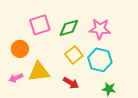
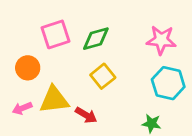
pink star: (100, 29) -> (161, 40), moved
cyan hexagon: (100, 60) -> (168, 83), moved
red arrow: (71, 83) -> (86, 115), moved

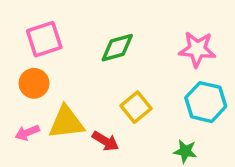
pink square: (55, 34) -> (44, 39), moved
yellow square: (103, 76) -> (136, 107), moved

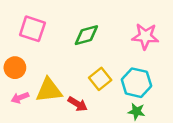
pink square: (44, 39) -> (32, 29), turned 36
orange circle: (34, 83) -> (15, 68), moved
cyan hexagon: (206, 102) -> (136, 83), moved

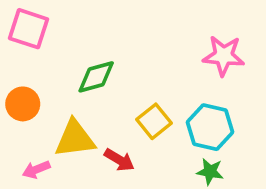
pink square: (32, 29) -> (29, 29), moved
green diamond: (86, 35) -> (96, 77), moved
pink arrow: (20, 98) -> (36, 170), moved

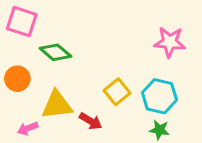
green diamond: (96, 77) -> (55, 52), moved, turned 56

